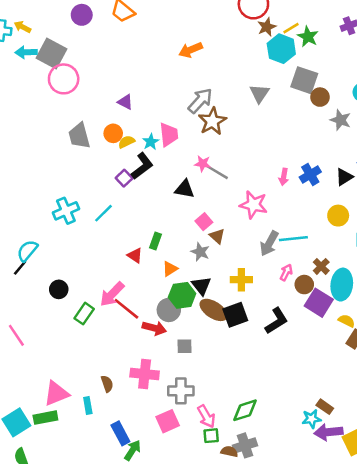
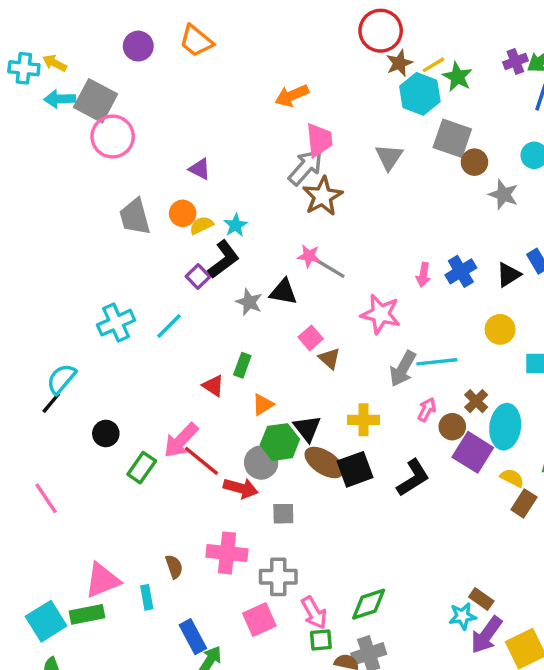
pink trapezoid: (169, 135) -> (319, 140), moved
gray star: (200, 252) -> (249, 302), moved
purple arrow: (328, 432) -> (486, 635), turned -48

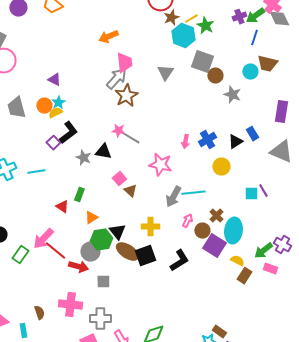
cyan star: (236, 225) -> (58, 103), moved
cyan line: (169, 326) -> (36, 172), turned 36
yellow circle: (500, 329) -> (221, 167), moved

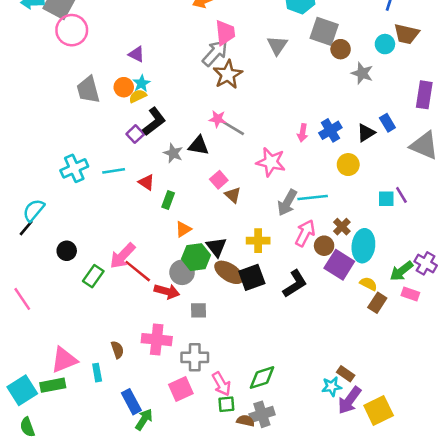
red triangle: (62, 207) -> (147, 182), moved
pink arrow: (187, 221) -> (305, 233), size x1.5

